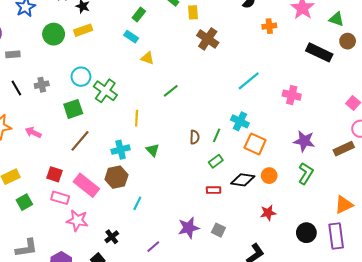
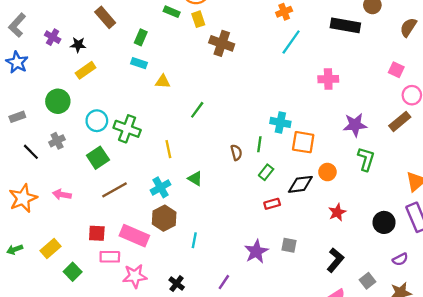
green circle: (54, 34) -> (58, 101), moved
cyan line: (249, 81) -> (291, 42), moved
brown line: (80, 141) -> (114, 190), turned 35

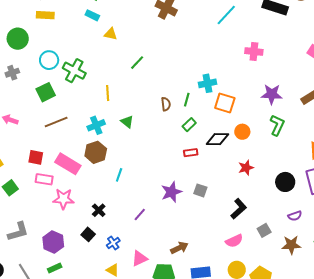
yellow rectangle: (86, 70) -> (45, 15), turned 30
cyan cross: (280, 122) -> (207, 83), turned -30

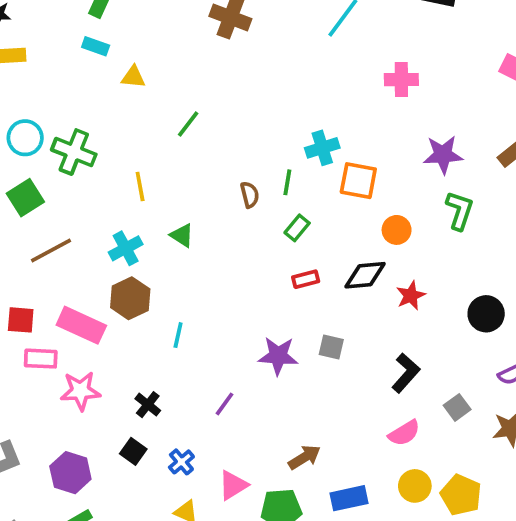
black diamond: (217, 139) -> (365, 275), moved
purple star: (171, 192) -> (278, 356), turned 30

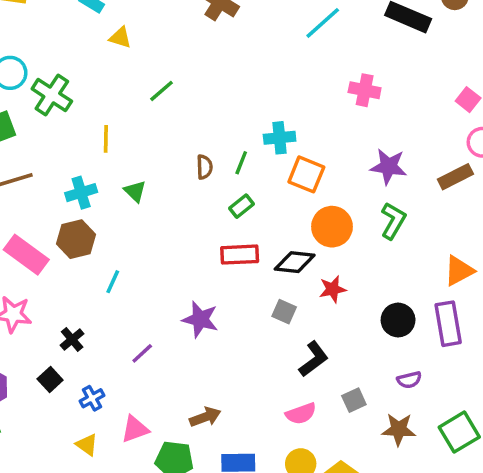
orange circle: (397, 230) -> (332, 227), size x1.5
red rectangle: (306, 279) -> (240, 255), size x1.5
gray square: (331, 347) -> (284, 312), moved

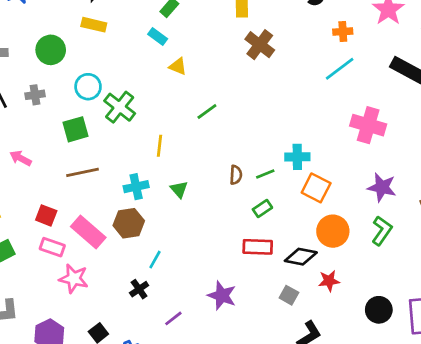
pink cross: (365, 90) -> (368, 125), size x1.4
green line: (241, 163) -> (265, 174), turned 42
black cross: (72, 339) -> (139, 289), moved

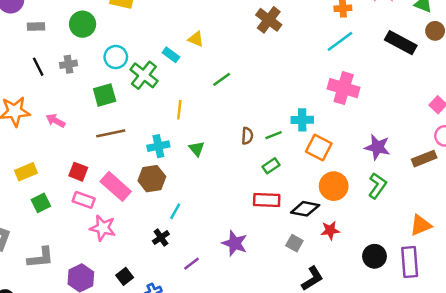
cyan rectangle: (158, 36) -> (171, 55), moved
pink cross: (368, 125) -> (344, 88), moved

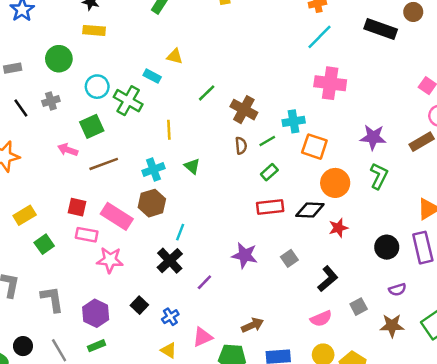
brown cross: (269, 20) -> (244, 110), moved
pink arrow: (56, 121) -> (68, 150), moved
black cross: (161, 237) -> (170, 261), size x1.5
gray square: (294, 243) -> (289, 258), moved, turned 35
gray L-shape: (41, 258) -> (52, 299), turned -84

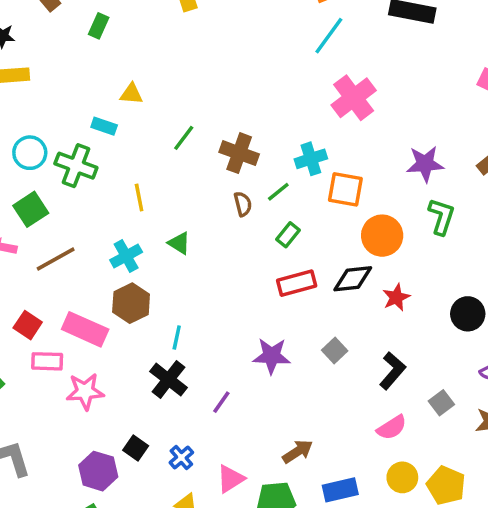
pink cross: (330, 83) -> (354, 98), turned -36
red square: (77, 207) -> (28, 325), turned 30
purple hexagon: (96, 313) -> (98, 471), moved

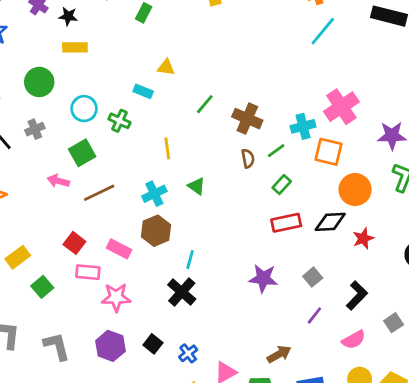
pink cross: (354, 98) -> (341, 107), moved
green cross: (76, 166) -> (119, 121), size x0.7
pink rectangle: (85, 329) -> (119, 249), size x0.7
purple line: (221, 402) -> (314, 315), moved
purple hexagon: (98, 471) -> (110, 346), moved

